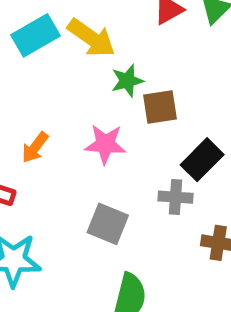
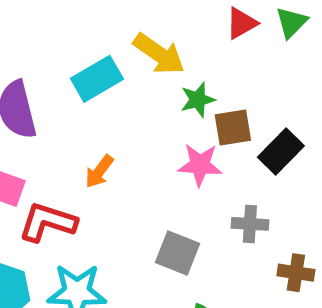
cyan rectangle: (35, 35) -> (97, 79), moved
pink star: (105, 144) -> (200, 165), moved
black rectangle: (202, 160) -> (281, 151), moved

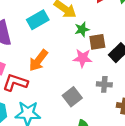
orange arrow: (99, 172) -> (38, 61), size x1.5
gray square: (178, 253) -> (72, 97), turned 30

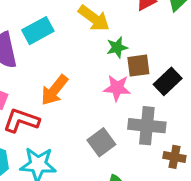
cyan rectangle: (38, 20) -> (38, 31), moved
gray cross: (104, 84) -> (147, 126), size x1.6

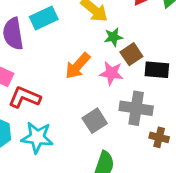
brown square: (138, 66) -> (131, 54), turned -30
black rectangle: (168, 81) -> (157, 70), turned 45
orange arrow: (54, 90) -> (78, 66), moved

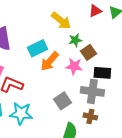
cyan rectangle: (44, 18) -> (37, 48), moved
black rectangle: (157, 70) -> (102, 73), moved
brown cross: (159, 137) -> (90, 116), moved

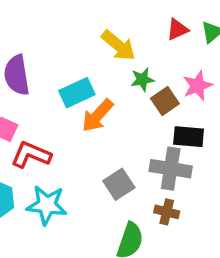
pink star: (74, 66) -> (197, 86), moved, turned -30

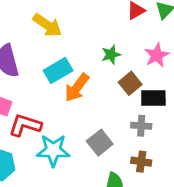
yellow arrow: (118, 45) -> (47, 25), moved
brown square: (165, 101) -> (130, 83), moved
gray cross: (171, 169) -> (141, 126), size x0.6
cyan star: (47, 205) -> (53, 150), moved

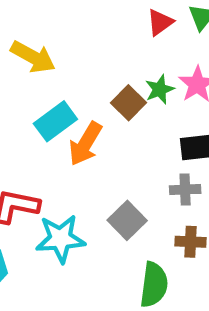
green star: (111, 55) -> (160, 89), moved
brown square: (130, 83) -> (128, 103), moved

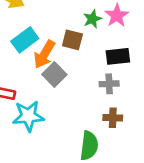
brown square: (128, 103) -> (72, 40), moved, turned -30
gray square: (127, 220) -> (54, 74), moved

